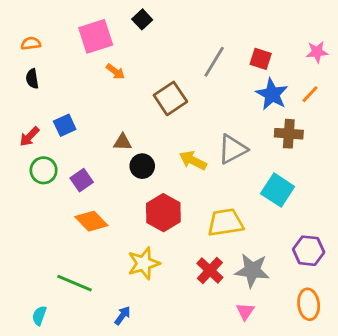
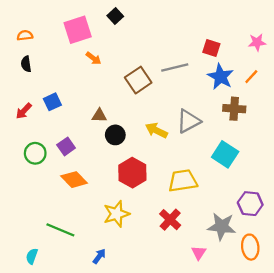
gray line: (214, 62) -> (175, 67), moved, turned 45
green circle: (44, 170) -> (35, 153), moved
gray star: (252, 270) -> (222, 226), moved

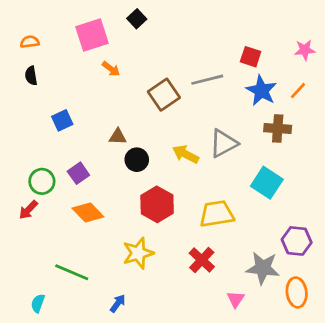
red arrow: (24, 111) -> (28, 210), moved

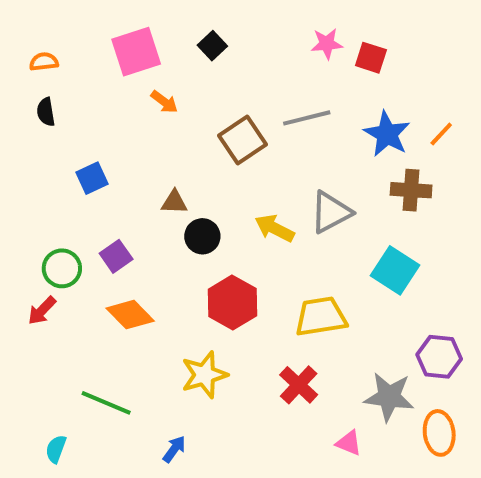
black square: (137, 19) -> (212, 46), moved
pink star: (305, 50) -> (327, 44), moved
red square: (251, 57) -> (371, 58), moved
pink triangle: (236, 299) -> (349, 443), turned -42

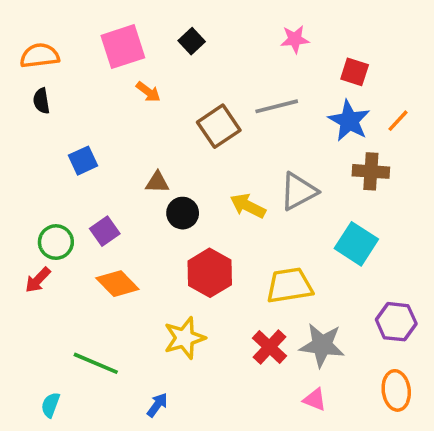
red square: (371, 58) -> (355, 72), moved
orange semicircle: (44, 62) -> (40, 56), size x1.5
gray star: (389, 397) -> (322, 345), moved

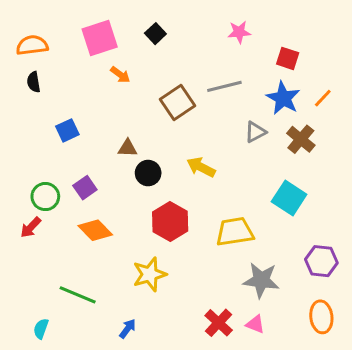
brown cross: (371, 171) -> (301, 139), turned 36
gray triangle: (298, 191) -> (255, 132), moved, size x0.7
red cross: (269, 347) -> (219, 323), moved

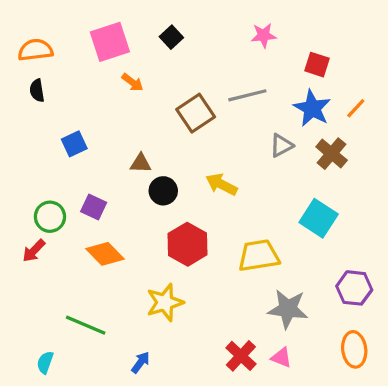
purple square: (85, 188) -> (94, 207), turned -30

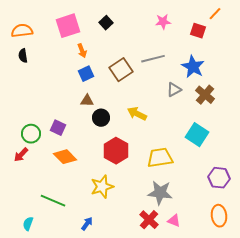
red square: (317, 65) -> (198, 31), moved
orange arrow: (133, 82) -> (82, 51), turned 32
orange line: (356, 108) -> (215, 14), moved
blue square: (74, 144) -> (86, 74), moved
gray star: (288, 309) -> (160, 193), moved

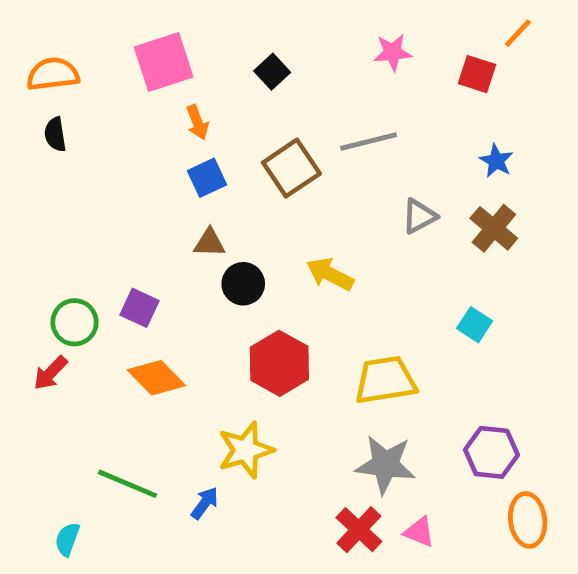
black square: (106, 23) -> (272, 72), moved
blue star: (193, 67) -> (496, 161), moved, size x0.6
cyan square: (197, 135) -> (475, 325), size x0.6
purple hexagon: (219, 178) -> (491, 452), moved
blue arrow: (87, 224) -> (205, 503), moved

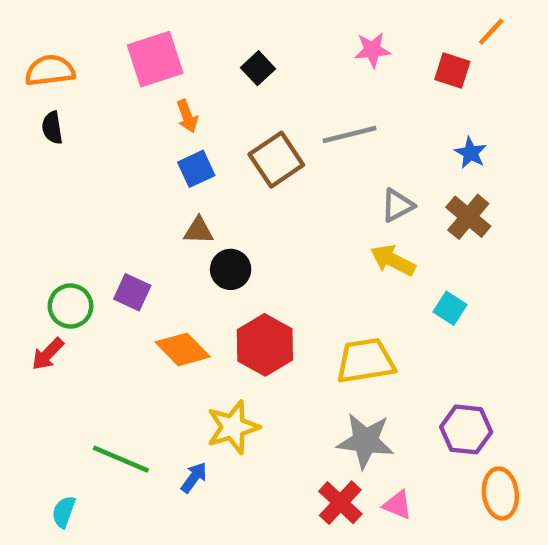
yellow arrow: (330, 274) -> (393, 260), moved
orange diamond: (156, 378) -> (183, 349), moved

